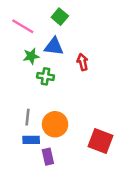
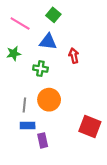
green star: (31, 56) -> (14, 54), moved
orange circle: (55, 124) -> (49, 100), moved

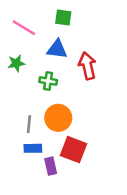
green square: (53, 15) -> (63, 17), turned -32
red arrow: (74, 56) -> (87, 66), size x1.5
red square: (90, 127) -> (73, 150), moved

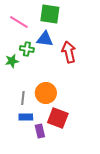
green square: (63, 17) -> (50, 14), size x1.5
green star: (16, 63) -> (12, 61), moved
green cross: (48, 81) -> (27, 49), moved

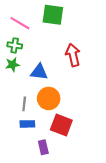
blue triangle: (45, 39) -> (39, 72), moved
green cross: (27, 49) -> (15, 45), moved
purple rectangle: (40, 131) -> (43, 147), moved

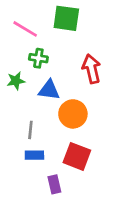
green cross: (15, 45) -> (38, 58), moved
orange circle: (49, 98) -> (73, 114), moved

